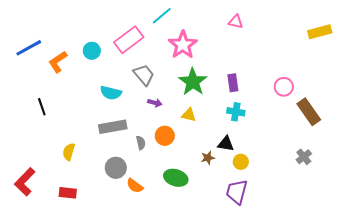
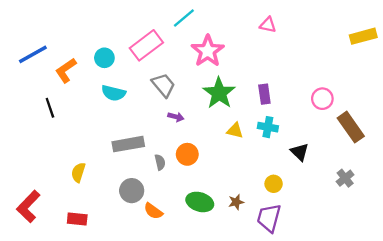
cyan semicircle: (111, 93) -> (113, 93), moved
black line: (42, 107) -> (50, 108), moved
yellow triangle: (189, 115) -> (235, 130), moved
black triangle: (226, 144) -> (300, 152), moved, turned 36
brown star: (208, 158) -> (236, 202), moved

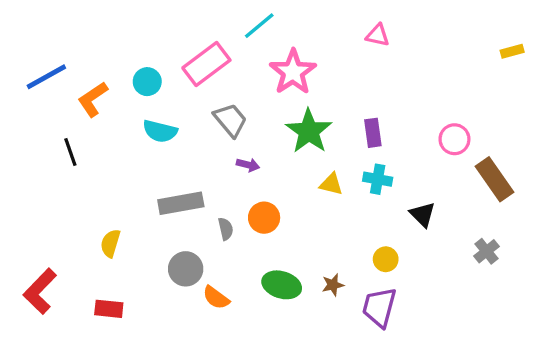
yellow rectangle: (363, 36) -> (512, 51), size x0.6

